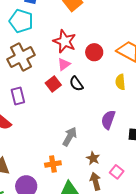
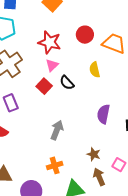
red circle: (94, 52) -> (85, 35), moved
yellow semicircle: (120, 82) -> (95, 70), moved
gray arrow: (70, 137) -> (57, 130), moved

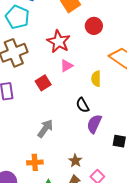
red circle: (85, 35) -> (94, 26), moved
pink triangle: (52, 65) -> (67, 66), moved
black semicircle: (67, 83) -> (83, 105), moved

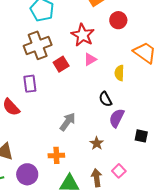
red square: (43, 83) -> (61, 64), moved
brown star: (75, 161) -> (97, 143), moved

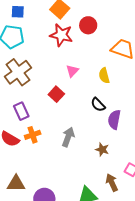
red star: (83, 35) -> (61, 35), moved
red square: (61, 64) -> (56, 94), moved
orange cross: (56, 155) -> (33, 135), moved

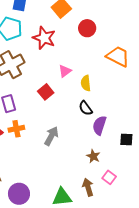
red star: (61, 35) -> (44, 38), moved
yellow semicircle: (104, 76) -> (86, 83), moved
brown star: (102, 150) -> (93, 156), moved

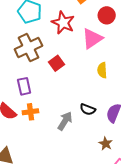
pink triangle: (65, 71) -> (92, 39), moved, size x1.6
red square: (46, 92) -> (57, 63), moved
black semicircle: (86, 108) -> (88, 109), moved, turned -35

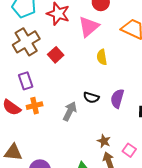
brown star: (106, 144) -> (104, 141), moved

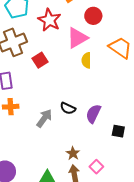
yellow semicircle: (102, 57) -> (86, 60), moved

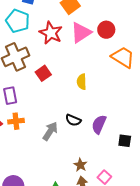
red circle: (93, 16) -> (106, 30), moved
pink triangle: (77, 38) -> (81, 32), moved
yellow semicircle: (86, 60) -> (82, 82), moved

